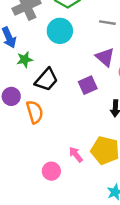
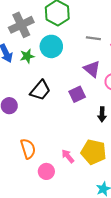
green star: (25, 60) -> (27, 56), moved
orange semicircle: (35, 112) -> (28, 149), moved

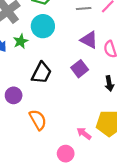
orange semicircle: (28, 149) -> (38, 120), moved

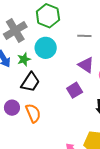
black trapezoid: (41, 73) -> (30, 82), moved
orange semicircle: (38, 120) -> (33, 113), moved

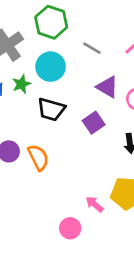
gray line: (84, 36) -> (92, 48), moved, turned 32
black trapezoid: (30, 82) -> (51, 109), moved, turned 75

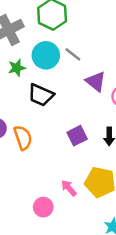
gray line: (92, 48) -> (73, 54), moved
purple square: (94, 123) -> (77, 136), moved

